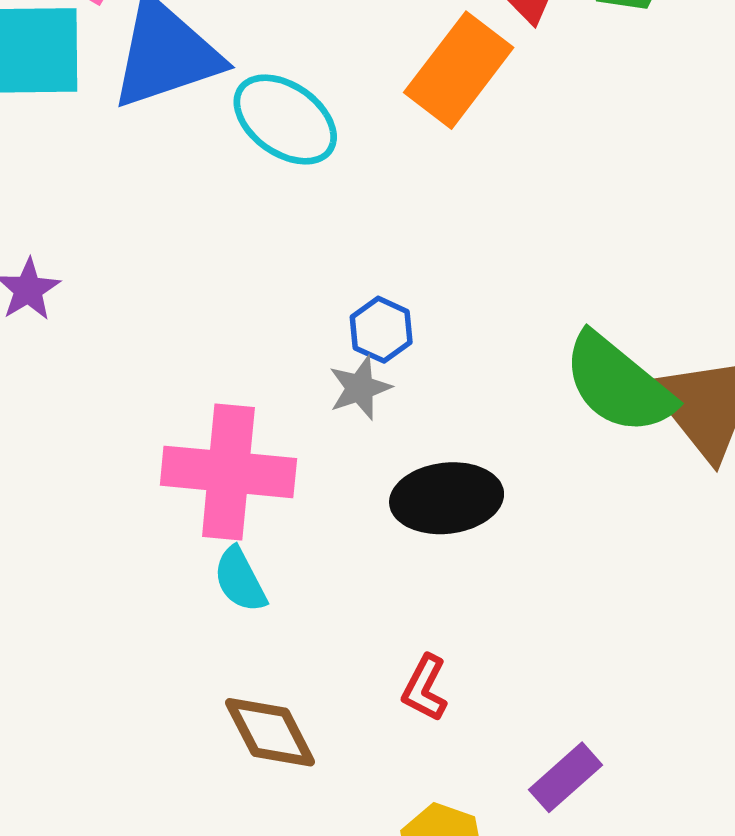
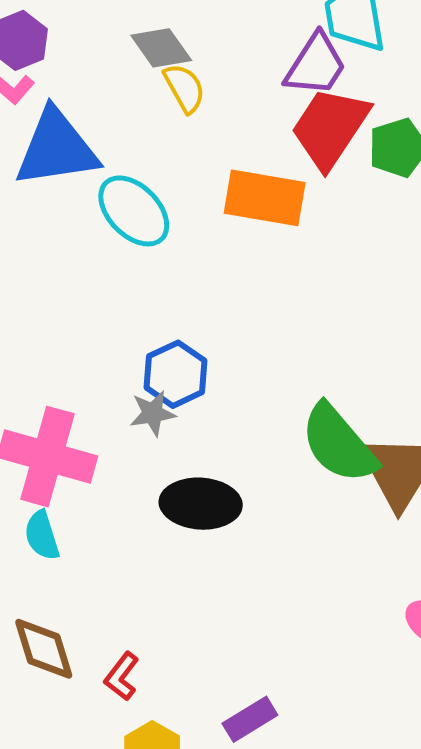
orange rectangle: (459, 70) -> (265, 198), turned 52
blue hexagon: (381, 330) -> (175, 374), size x1.4
red L-shape: (425, 688) -> (122, 676), moved

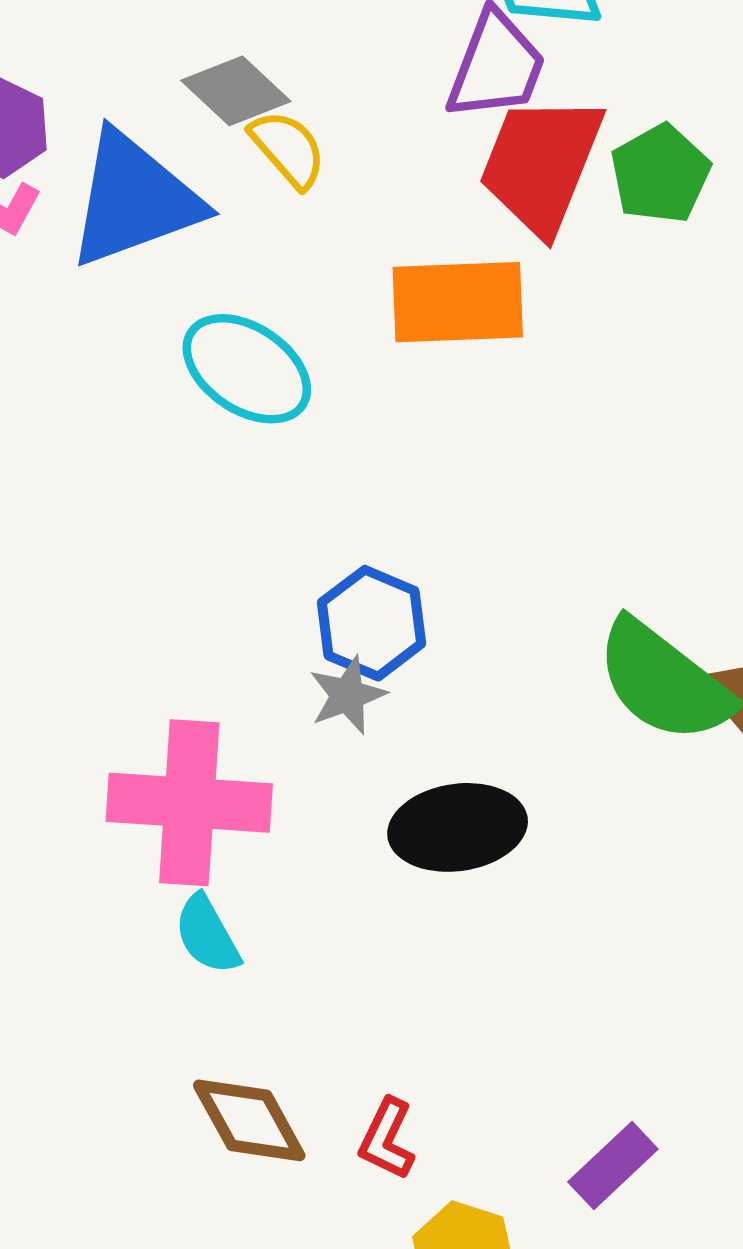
blue triangle: (56, 148) -> (134, 199), moved

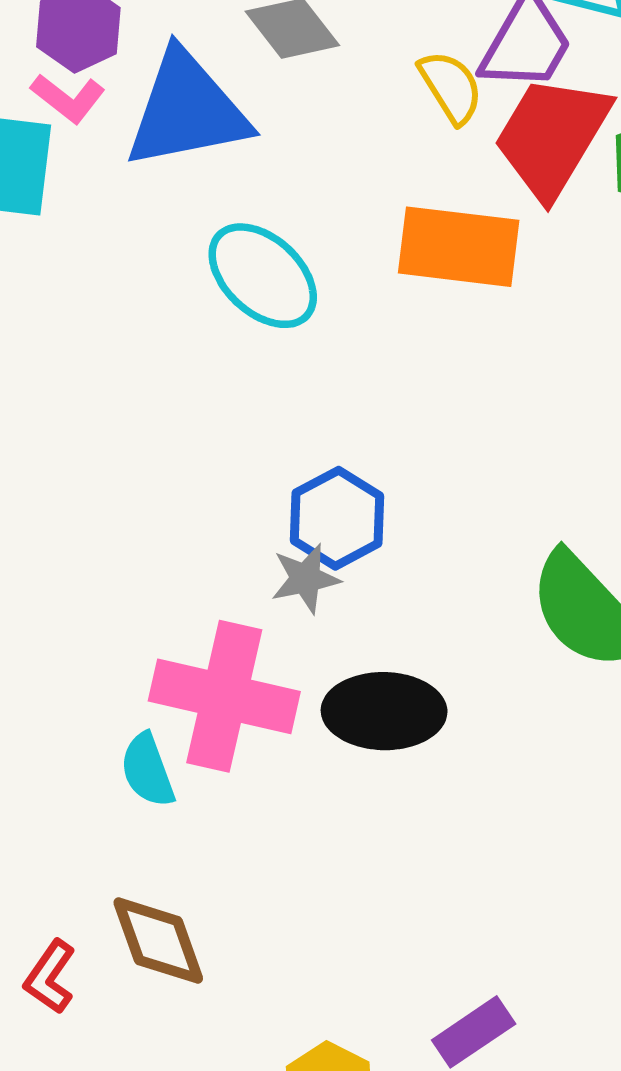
yellow semicircle: (288, 149) -> (451, 87), moved
pink cross: (189, 803) -> (224, 696), moved
red L-shape: (387, 1139) -> (50, 977), moved

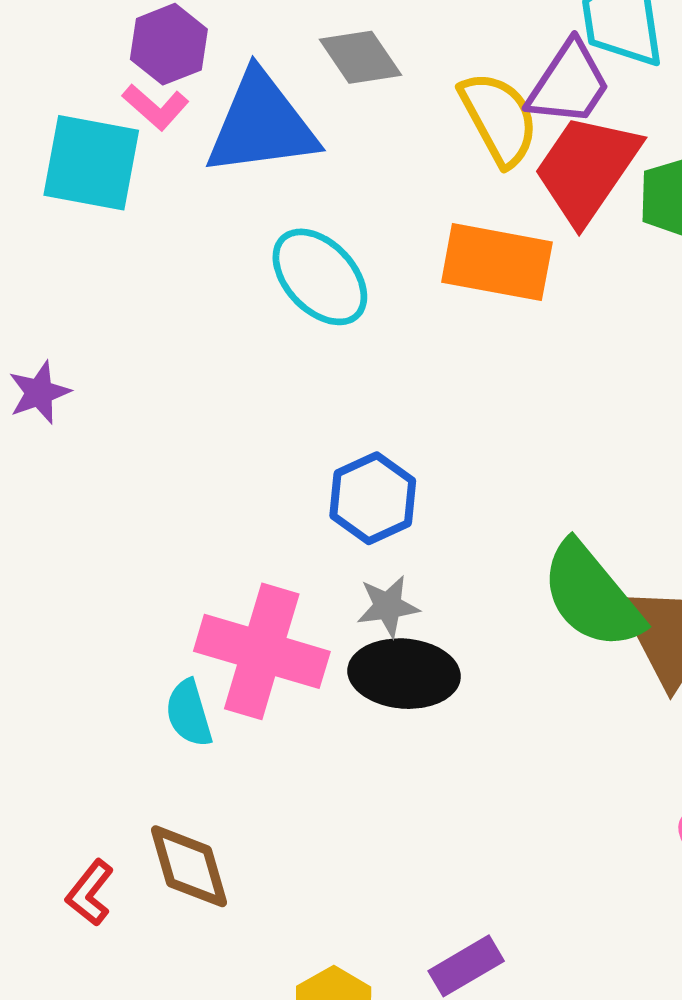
yellow semicircle: (451, 87) -> (499, 119), size x1.4
gray star: (305, 579) -> (388, 606), moved

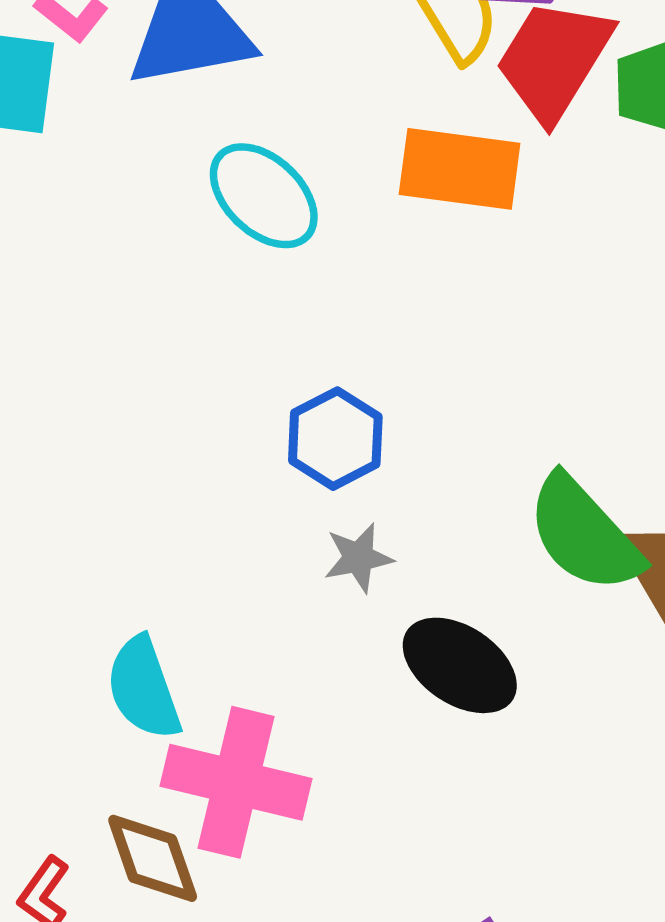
pink cross: (262, 651) -> (236, 782), moved
black ellipse: (404, 674) -> (460, 665), moved, turned 32
cyan semicircle: (189, 713) -> (144, 688), size x1.4

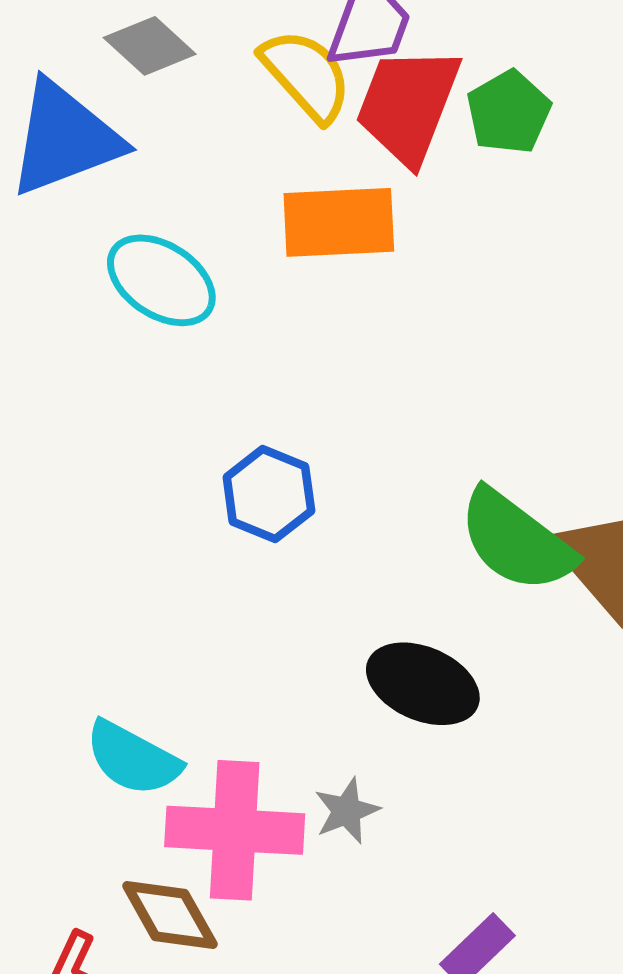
gray star: (358, 558) -> (347, 811), moved
cyan semicircle: (144, 688) -> (133, 758), turned -32

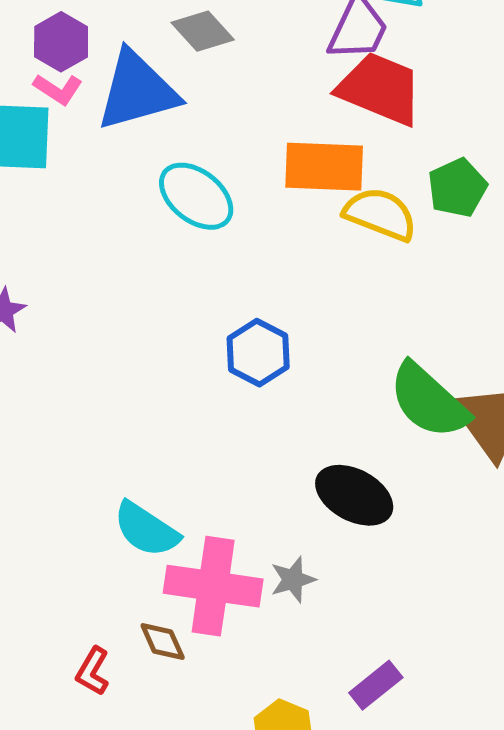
yellow semicircle: (306, 75) -> (380, 214), moved, turned -32
red trapezoid: (408, 105) -> (380, 89), turned 86
green pentagon: (509, 112) -> (457, 188), moved
brown diamond: (170, 915) -> (163, 641), size x0.7

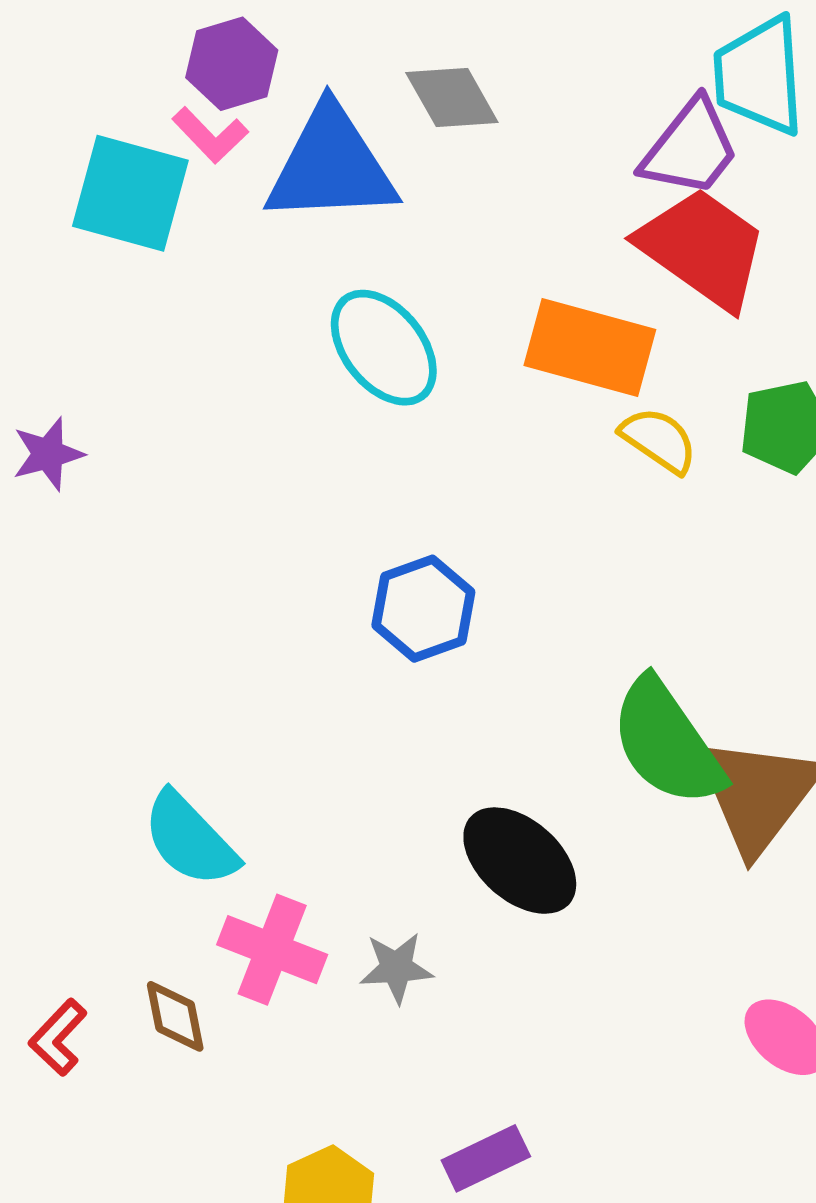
yellow semicircle: (380, 214) -> (659, 440), size x0.7
pink cross: (213, 586) -> (272, 950), size x0.7

